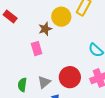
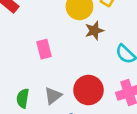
brown star: (45, 29) -> (94, 31), moved

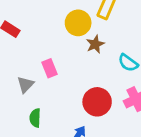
gray triangle: (53, 96) -> (25, 85), moved

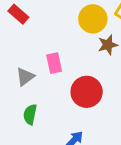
red circle: (97, 102) -> (87, 92), moved

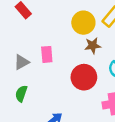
red circle: (87, 92) -> (84, 77), moved

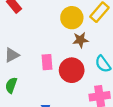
pink rectangle: (47, 54) -> (47, 62), moved

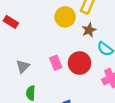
brown star: (80, 40) -> (89, 30), moved

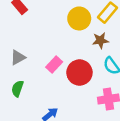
pink rectangle: (56, 63) -> (54, 64), turned 48

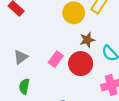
brown star: (100, 40) -> (87, 40), moved

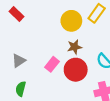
brown star: (87, 40) -> (75, 47), moved

